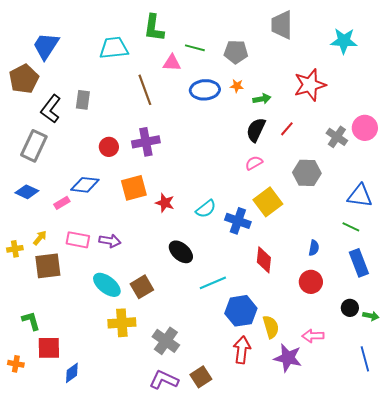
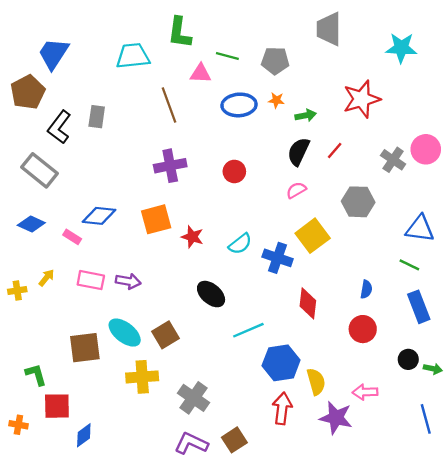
gray rectangle: (34, 146) -> (39, 170), turned -76
red circle: (109, 147) -> (234, 171), moved
pink rectangle: (62, 203) -> (72, 237), turned 63
brown square: (48, 266) -> (85, 348), moved

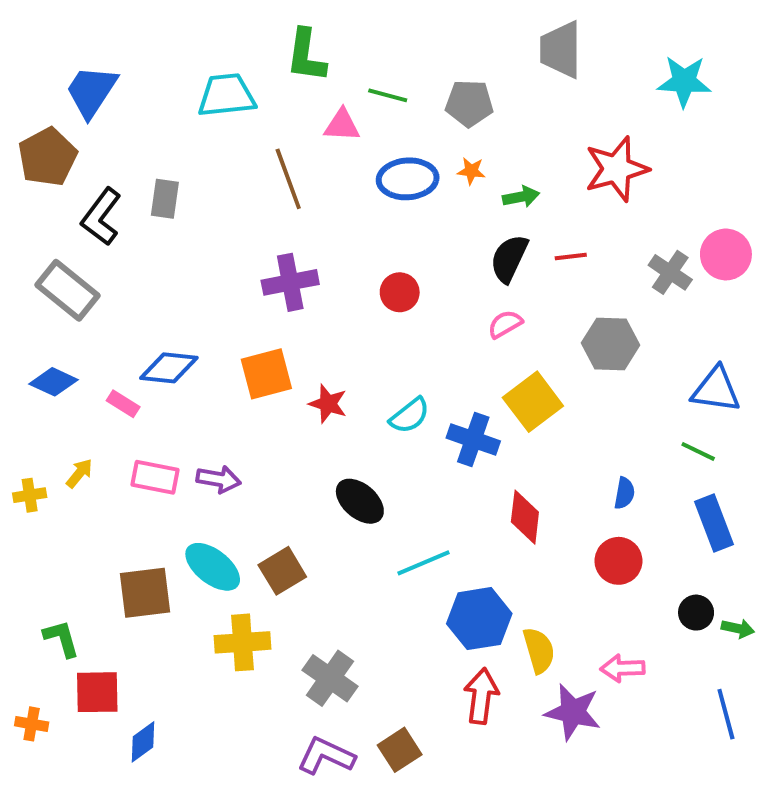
red line: (335, 150) -> (571, 256), turned 42

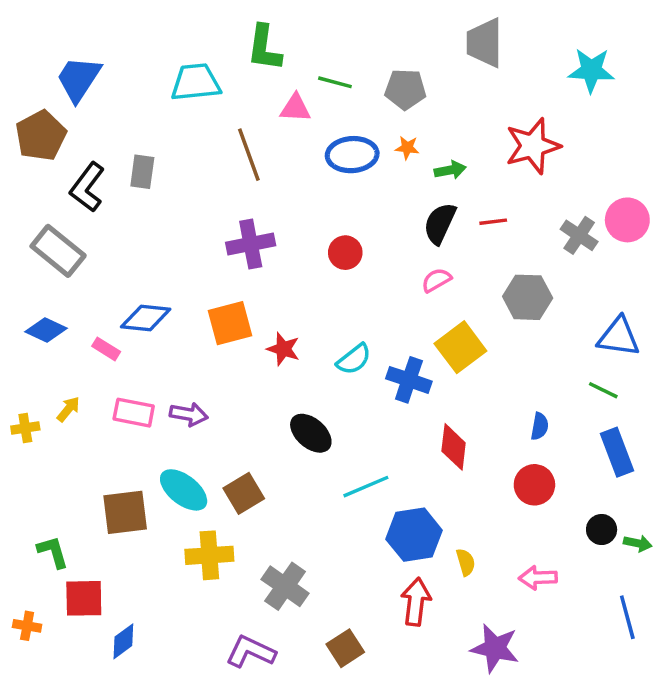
yellow semicircle: (539, 650) -> (466, 562), size x0.7
purple star: (573, 712) -> (495, 648), moved
purple L-shape: (326, 756) -> (251, 652), moved

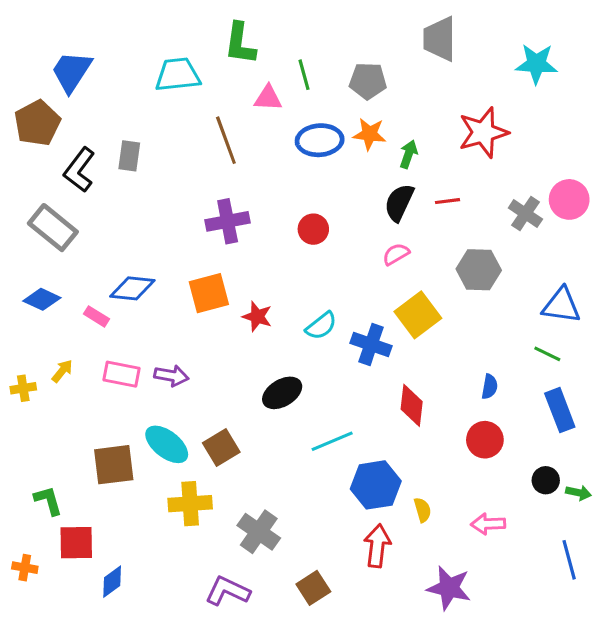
green line: (335, 82) -> (304, 75), turned 60
orange star: (407, 148) -> (369, 134), size x1.5
green arrow: (450, 170) -> (408, 154), turned -60
black ellipse: (311, 433) -> (282, 393), turned -72

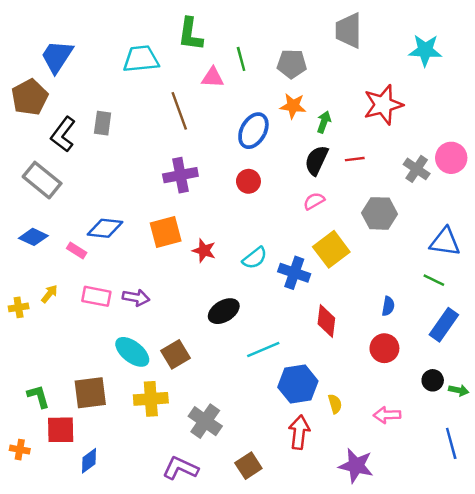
blue ellipse: (320, 140) -> (253, 131), moved, turned -56
blue rectangle: (560, 410) -> (444, 325), turned 56
brown square: (114, 465) -> (90, 393), moved

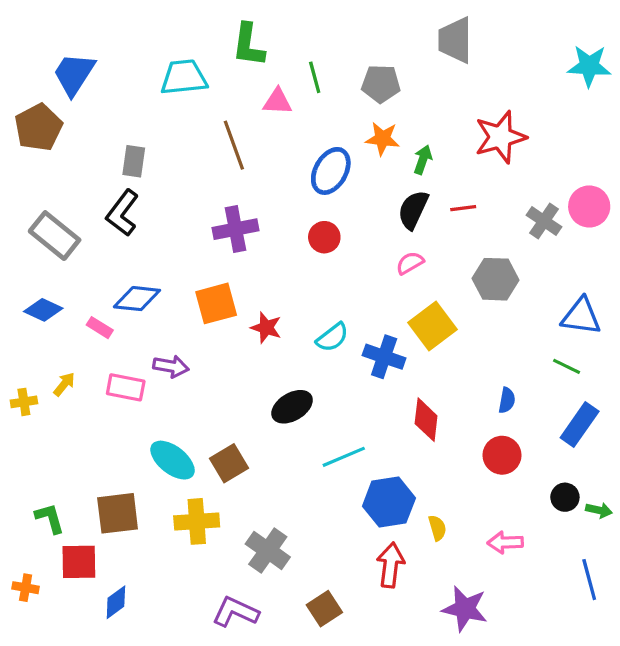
cyan star: (425, 50) -> (589, 66), moved
black L-shape: (63, 134) -> (122, 213), moved
purple arrow: (136, 298) -> (171, 366), moved

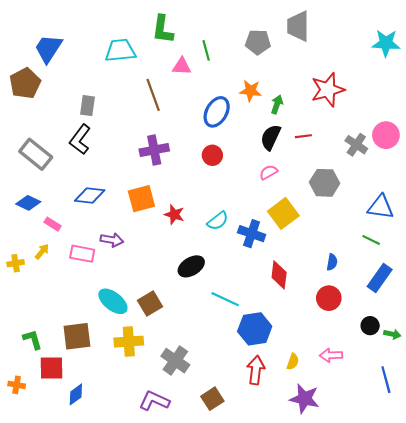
gray pentagon: (381, 84) -> (258, 42), moved
pink rectangle: (100, 328) -> (53, 224), moved
cyan line: (344, 457) -> (225, 299), turned 48
yellow semicircle: (437, 528) -> (293, 362), moved, turned 35

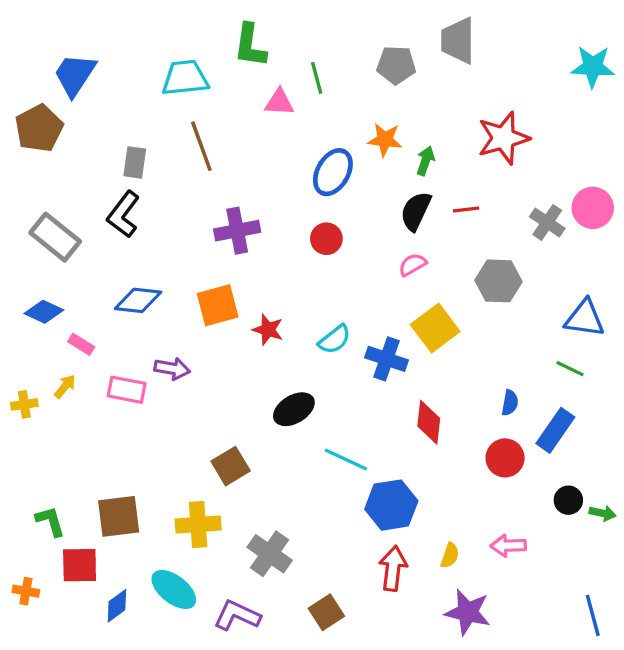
brown line: (153, 95) -> (201, 146), moved
blue rectangle: (380, 278) -> (555, 430), moved
cyan ellipse: (113, 301) -> (174, 589), moved
blue line: (386, 380) -> (593, 615), moved

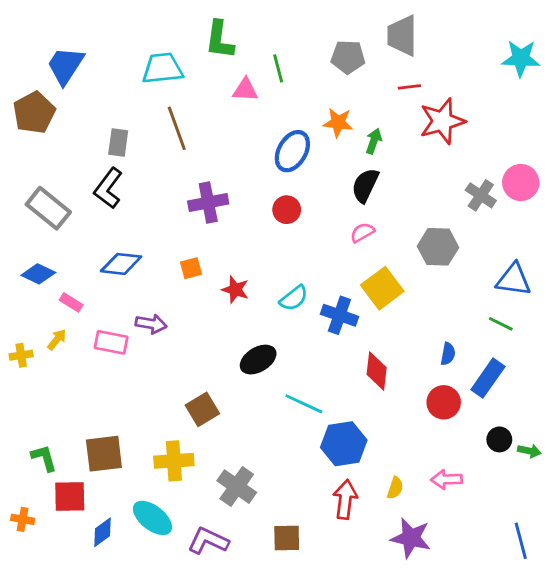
red line: (466, 209) -> (409, 87), moved
orange square: (218, 305) -> (191, 268), size x0.6
brown square: (326, 612) -> (287, 538), turned 32

